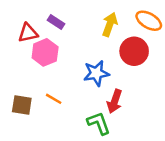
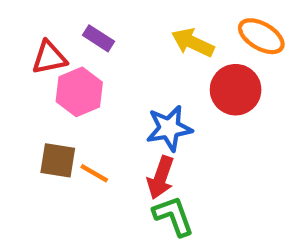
yellow arrow: (110, 24) -> (193, 43), turned -85
red arrow: (115, 101) -> (161, 177), moved
brown square: (22, 105) -> (58, 160), moved

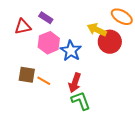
yellow arrow: (193, 43) -> (97, 30), moved
pink hexagon: (79, 92) -> (49, 43), moved
blue star: (169, 128) -> (71, 51), moved, turned -30

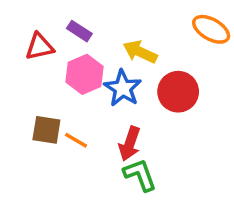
yellow arrow: (97, 30) -> (140, 52), moved
red circle: (110, 42) -> (178, 92), moved

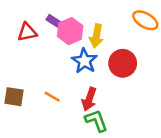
yellow arrow: (140, 52) -> (96, 36), turned -105
pink hexagon: (85, 74) -> (70, 31), moved
brown square: (46, 130) -> (14, 97), moved

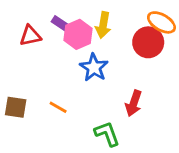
yellow arrow: (96, 36) -> (103, 25), moved
red circle: (123, 63) -> (148, 42), moved
red arrow: (89, 99) -> (134, 103), moved

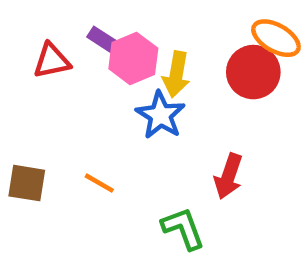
yellow arrow: (103, 25) -> (176, 74), moved

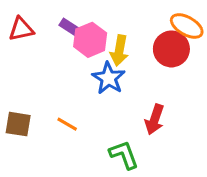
red triangle: (52, 61) -> (21, 29), moved

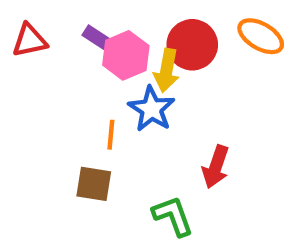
red circle: (171, 49) -> (192, 45), moved
brown square: (18, 124) -> (94, 184), moved
orange line: (67, 124) -> (111, 135), moved, turned 65

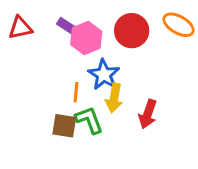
yellow arrow: (167, 70) -> (114, 98), moved
green L-shape: (173, 216) -> (89, 120), moved

